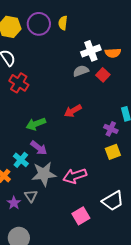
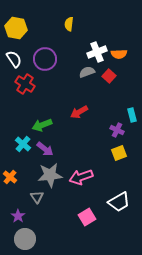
purple circle: (39, 24) -> (45, 59), moved
cyan cross: (21, 160) -> (23, 144), moved
purple star: (14, 203) -> (18, 216), moved

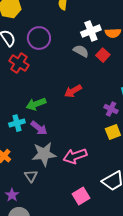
gray semicircle: (87, 72) -> (81, 51), turned 49
cyan cross: (23, 144) -> (17, 123), turned 35

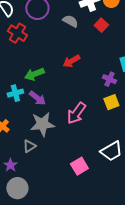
gray semicircle: (81, 51) -> (70, 21), moved
pink arrow: (75, 156) -> (76, 113), moved, turned -35
gray triangle: (31, 176) -> (29, 146), turned 32

